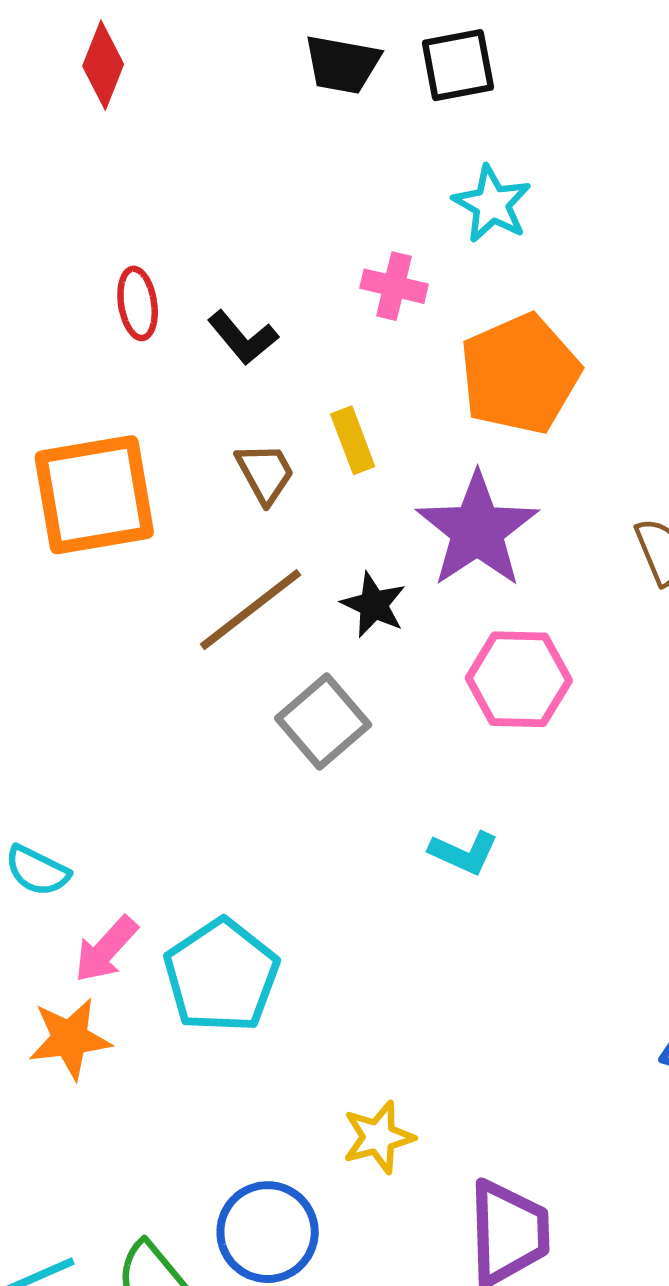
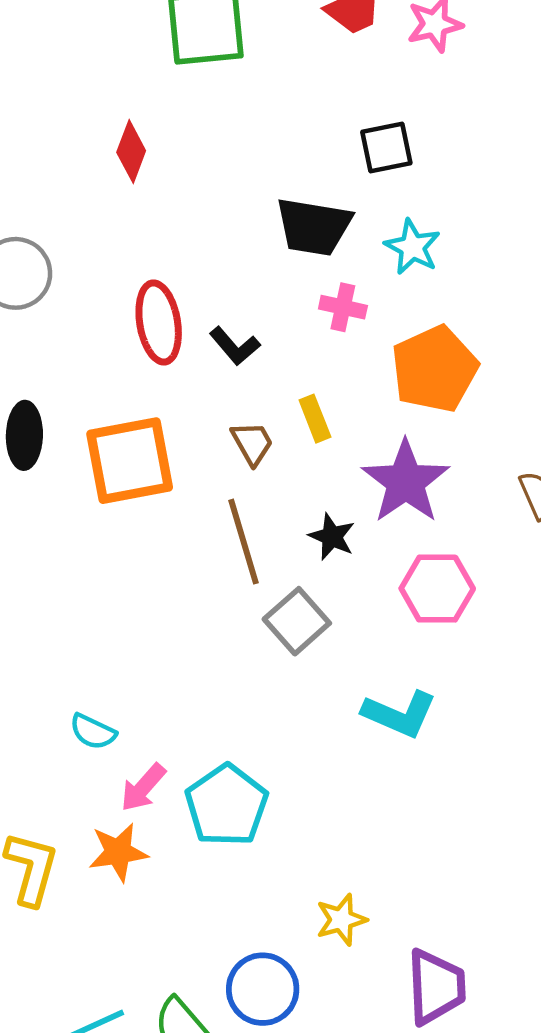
black trapezoid: (342, 64) -> (314, 227), moved, size x1.4
red ellipse: (138, 303) -> (159, 323), size x1.6
brown line: (251, 610) -> (243, 542), turned -68
cyan L-shape: (464, 853) -> (399, 714), size x1.5

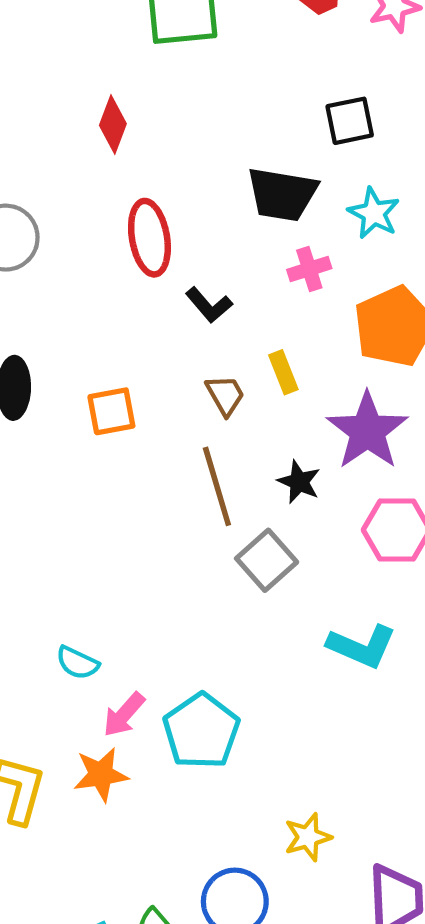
pink cross: (343, 307) -> (309, 269), turned -30
red ellipse: (159, 323) -> (149, 238), moved
orange square: (130, 461) -> (111, 411), size x0.6

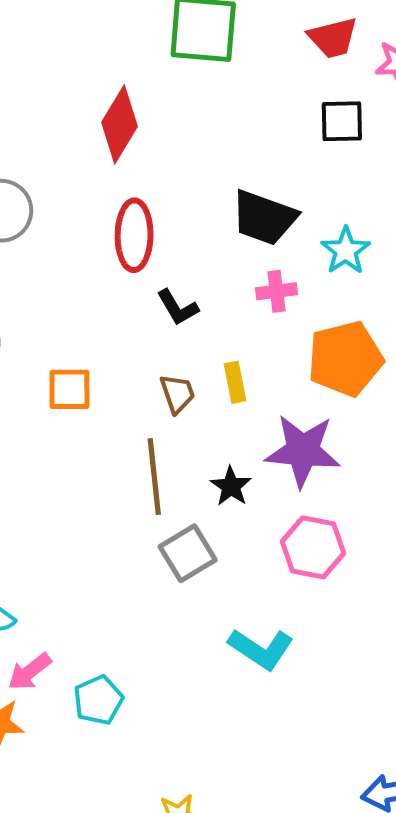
black square: (350, 121) -> (342, 121), moved
red diamond: (113, 125) -> (119, 124), size x1.4
purple star: (367, 431) -> (303, 451), turned 30
cyan pentagon: (201, 731) -> (98, 700), size x0.7

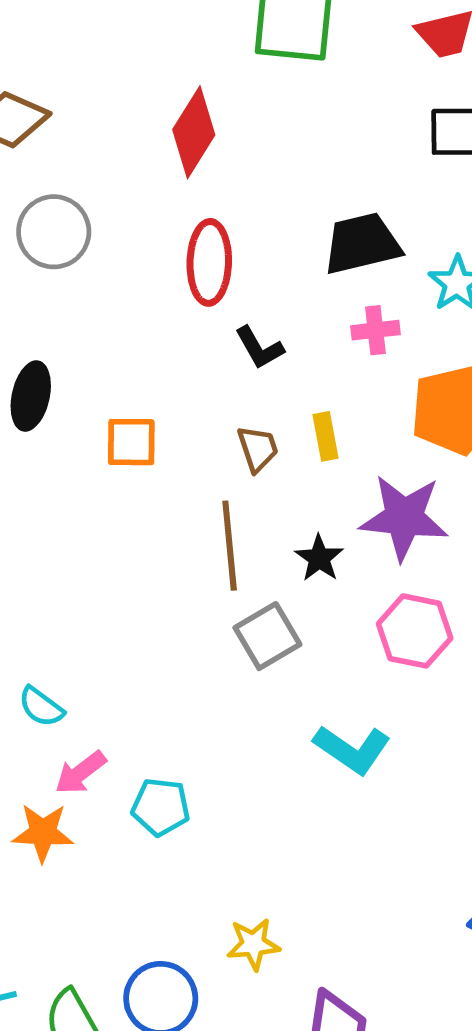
black trapezoid: (264, 218) -> (362, 244), turned 146
cyan pentagon: (98, 700) -> (161, 807), turned 30

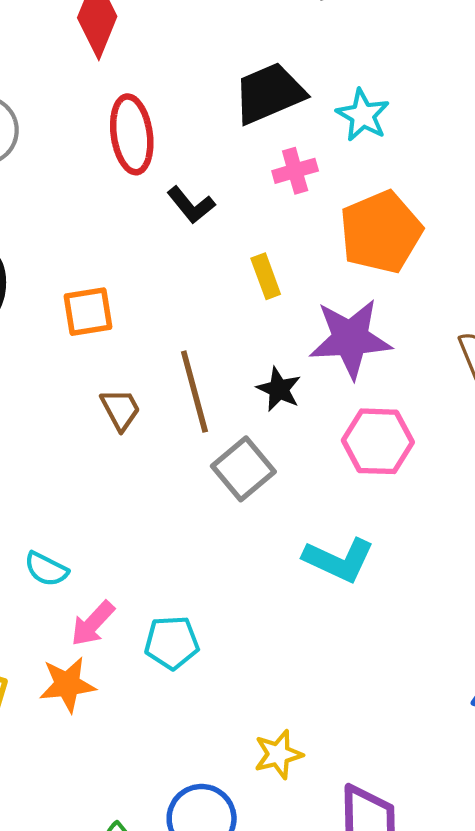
brown trapezoid: (258, 449) -> (120, 409), moved

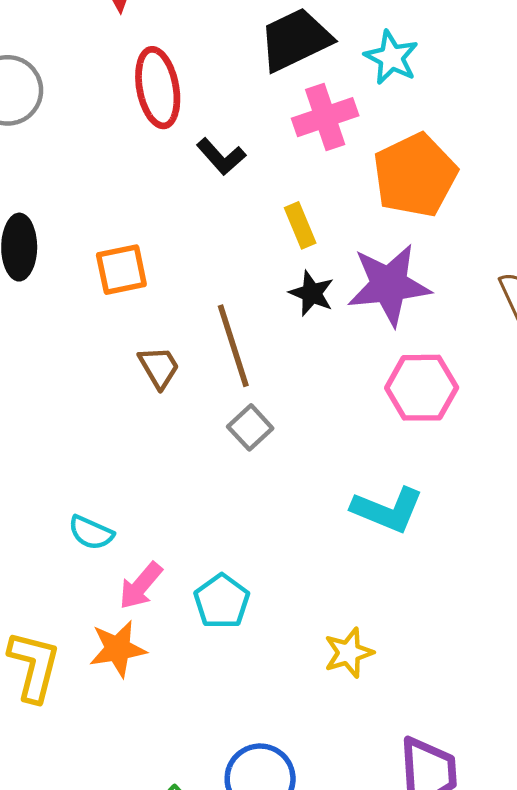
pink cross: (295, 171) -> (325, 117), size x1.4
black star: (279, 389) -> (312, 293), moved
gray square: (243, 469) -> (250, 427), moved, size x0.7
cyan pentagon: (172, 643) -> (222, 601), turned -30
yellow star: (278, 754) -> (349, 653), moved

